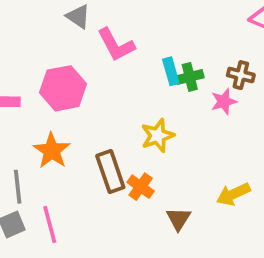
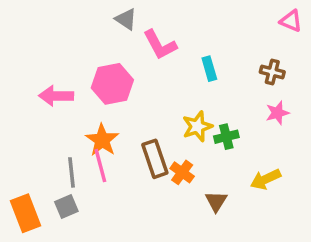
green cross: (190, 77) -> (226, 137), moved
pink star: (224, 102) -> (277, 113), moved
pink line: (50, 224) -> (100, 166), moved

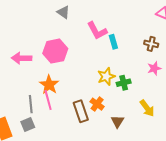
pink L-shape: (160, 45) -> (97, 31), moved
brown rectangle: (155, 159) -> (81, 111), moved
yellow arrow: (265, 179) -> (147, 108), turned -102

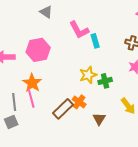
brown rectangle: (81, 111) -> (63, 109), turned 65

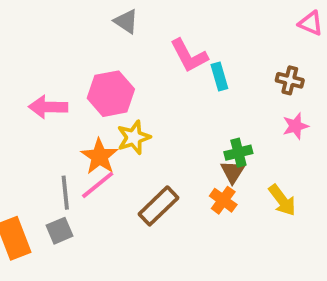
yellow star: (88, 75) -> (134, 137), moved
pink line: (31, 98) -> (98, 185), turned 66
orange cross: (79, 102) -> (223, 200), moved
brown triangle: (99, 119) -> (233, 172), moved

